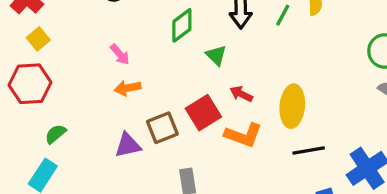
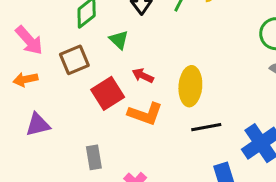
pink arrow: (120, 54) -> (29, 40), size x1.5
orange arrow: (128, 88) -> (25, 79), moved
brown square: (162, 128) -> (74, 60), moved

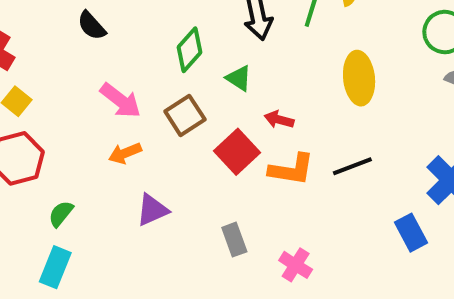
yellow ellipse: (190, 86) -> (359, 78), moved
black line: (206, 127) -> (352, 166), moved

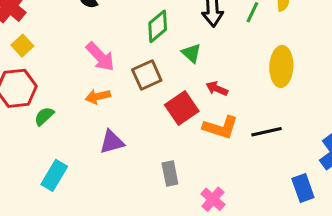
green semicircle: (61, 214) -> (44, 116), moved
cyan rectangle: (55, 267) -> (54, 175), moved

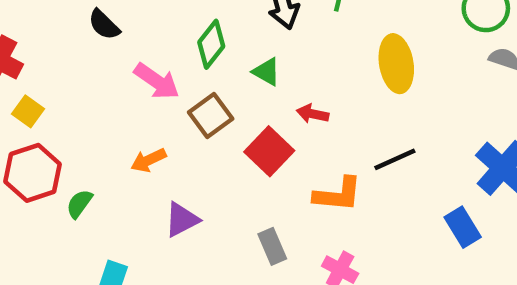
pink arrow: (100, 57) -> (157, 81), moved
orange L-shape: (221, 127) -> (338, 194), moved

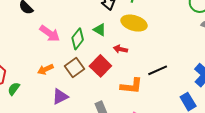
green diamond: (211, 44) -> (78, 39), moved
yellow ellipse: (396, 64) -> (134, 23), moved, turned -65
brown square: (211, 115) -> (74, 67), moved

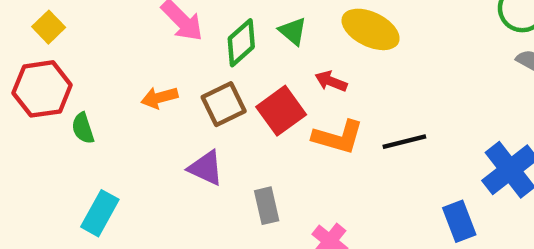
orange L-shape: (131, 86) -> (338, 137), moved
green semicircle: (14, 89) -> (83, 128), turned -64
purple triangle: (60, 97) -> (206, 168), moved, turned 42

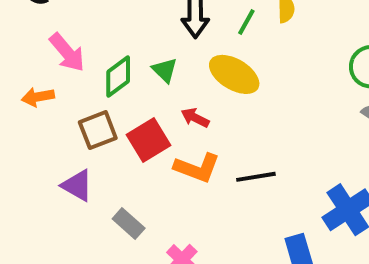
orange arrow: (159, 98) -> (38, 97), moved
gray rectangle: (267, 206) -> (129, 224), turned -40

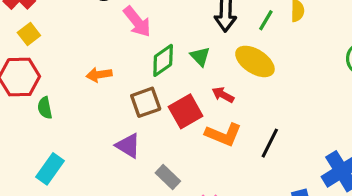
pink arrow: (67, 52) -> (137, 22), moved
black line: (256, 177) -> (270, 143), turned -56

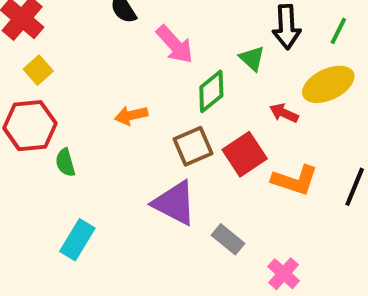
green triangle: (200, 56) -> (252, 58), moved
yellow ellipse: (255, 61) -> (328, 84), turned -54
red arrow: (223, 95) -> (284, 113), moved
purple triangle: (128, 146) -> (175, 203), size x1.4

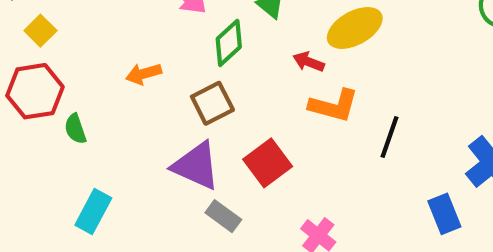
red square: (245, 154) -> (268, 163), moved
orange L-shape: (295, 180) -> (334, 106), moved
gray rectangle: (228, 239) -> (223, 216), moved

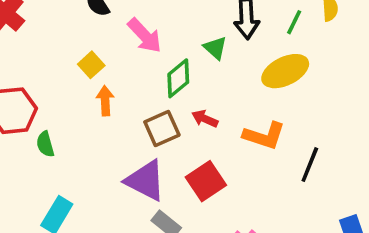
yellow square: (40, 31) -> (91, 65), moved
red arrow: (309, 62) -> (205, 119), moved
orange arrow: (144, 74) -> (105, 101), turned 100

